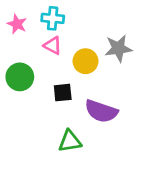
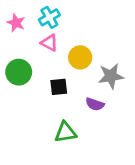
cyan cross: (53, 18) -> (49, 17), turned -35
gray star: (118, 48) -> (111, 76), moved
purple semicircle: (101, 111) -> (95, 104), size x0.6

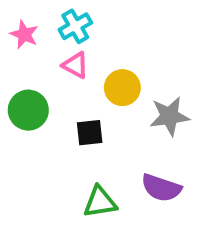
purple semicircle: (95, 104) -> (161, 188), moved, size x1.4

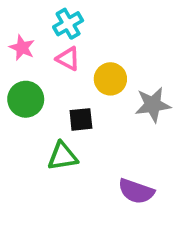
pink star: (24, 34) -> (22, 48), moved
purple semicircle: (161, 188) -> (136, 191), moved
green triangle: (100, 202) -> (63, 156), moved

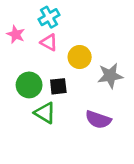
green circle: (26, 99) -> (29, 85), moved
green triangle: (63, 156) -> (45, 113), turned 40
purple semicircle: (136, 191) -> (98, 120), moved

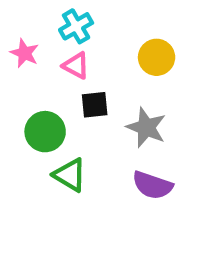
yellow circle: (80, 57) -> (157, 57), moved
gray star: (110, 76) -> (146, 127), moved, turned 30
black square: (58, 86) -> (95, 105), moved

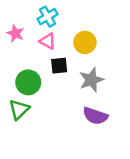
yellow circle: (157, 57) -> (85, 42), moved
gray star: (146, 127) -> (91, 80), turned 30
green triangle: (70, 175) -> (19, 109), moved, turned 45

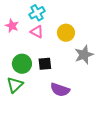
black square: (59, 66) -> (45, 64), moved
gray star: (91, 80) -> (84, 55), moved
purple semicircle: (95, 116) -> (60, 90), moved

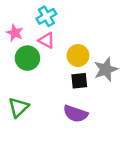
yellow circle: (66, 33) -> (78, 56), moved
green circle: (22, 64) -> (27, 58), moved
black square: (45, 64) -> (79, 81), moved

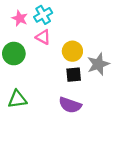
pink star: (15, 33) -> (20, 18), moved
green circle: (27, 58) -> (14, 54), moved
green triangle: (19, 107) -> (17, 99), turned 36

